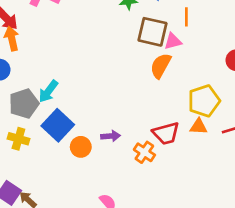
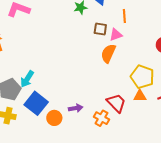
brown square: (153, 32) -> (100, 29), size x0.6
yellow pentagon: (204, 101) -> (142, 77), turned -30
red trapezoid: (166, 133) -> (116, 103), turned -115

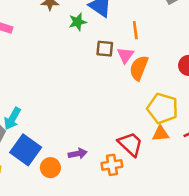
pink triangle: (116, 35) -> (125, 55), turned -32
orange semicircle: (108, 53) -> (139, 68), moved
orange cross: (101, 118) -> (112, 165), turned -35

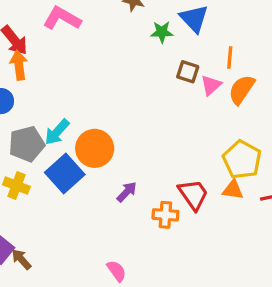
orange semicircle: (139, 68) -> (242, 90), moved
purple arrow: (78, 154) -> (127, 192), turned -48
orange circle: (50, 168) -> (95, 148), moved, size x1.5

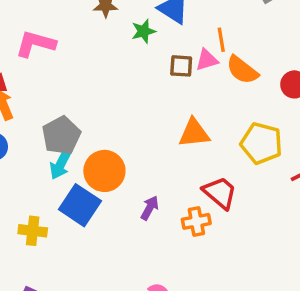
pink triangle: (211, 85) -> (207, 60), moved, turned 40
orange semicircle: (242, 90) -> (242, 70), turned -72
gray pentagon: (27, 144) -> (61, 135), moved
orange triangle: (233, 190) -> (194, 133), moved, size x1.4

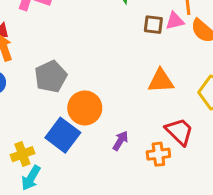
cyan arrow: (61, 164) -> (31, 178), moved
yellow cross: (33, 231) -> (22, 154), turned -30

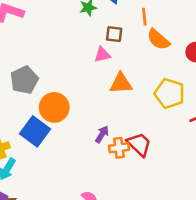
pink triangle: (175, 21) -> (102, 55), moved
red trapezoid: (179, 131) -> (139, 144), moved
purple arrow: (120, 141) -> (102, 134), moved

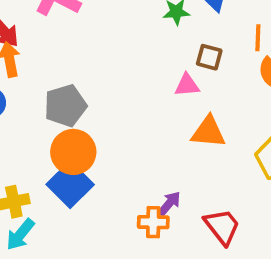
orange circle: (54, 107) -> (73, 152), moved
orange cross: (119, 148) -> (153, 222), moved

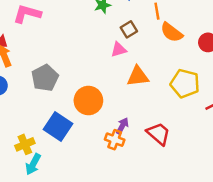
brown square: (209, 57) -> (129, 29), turned -35
orange circle: (73, 152) -> (88, 101), moved
orange cross: (153, 222) -> (115, 140), turned 30

